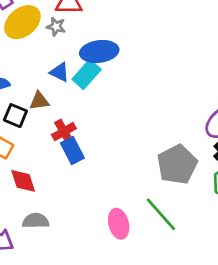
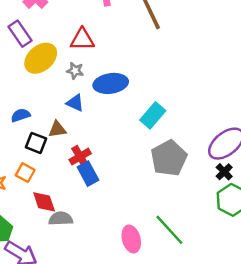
gray star: (56, 27) -> (75, 71), moved
cyan rectangle: (87, 74) -> (153, 115), moved
gray pentagon: (177, 164) -> (169, 158), moved
gray semicircle: (36, 221) -> (61, 219), moved

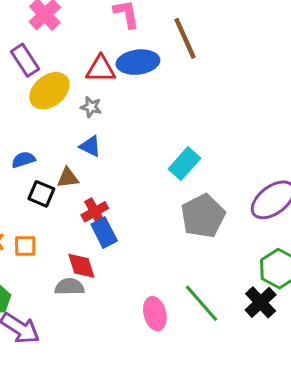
blue ellipse: (111, 83) -> (138, 62), moved
black cross: (224, 172) -> (261, 302), moved, size x1.5
orange square: (25, 173) -> (25, 246), moved, turned -30
red diamond: (44, 202) -> (81, 266), moved

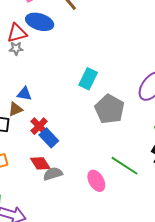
blue ellipse: (138, 62) -> (40, 22), turned 40
gray star: (91, 107) -> (16, 48), moved
blue triangle: (90, 146) -> (24, 94), moved
gray semicircle: (69, 287) -> (53, 174), moved

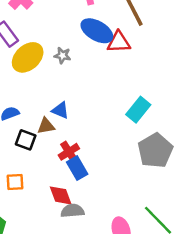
red triangle: (17, 33) -> (119, 42), moved

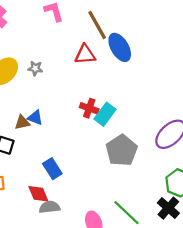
blue ellipse: (97, 31) -> (120, 47), moved, turned 32
brown triangle: (46, 126) -> (22, 122), moved
red cross: (69, 152) -> (89, 108), moved, turned -36

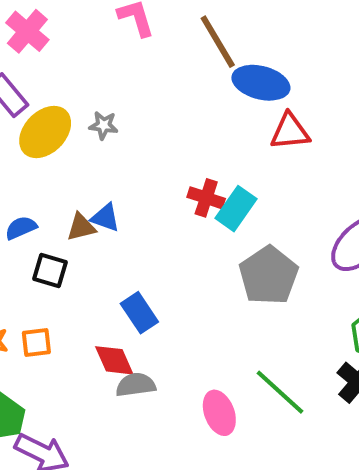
blue ellipse: (120, 47) -> (261, 83), turned -44
red triangle: (85, 54) -> (290, 132), moved

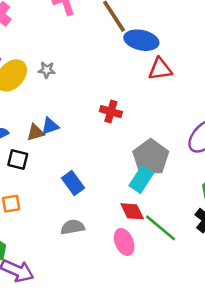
cyan rectangle: (236, 209) -> (141, 179), moved
blue triangle: (105, 218) -> (50, 126), turned -36
red diamond: (114, 360) -> (132, 211), moved

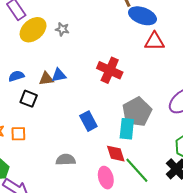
red cross: (111, 112) -> (110, 70), size x1.4
cyan rectangle: (141, 179) -> (127, 129), turned -35
blue rectangle: (73, 183) -> (88, 121), moved

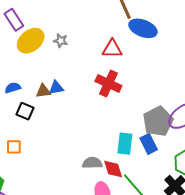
red triangle: (154, 41) -> (112, 49), moved
gray pentagon: (137, 112) -> (158, 121), moved
blue rectangle: (88, 121) -> (149, 144), moved
gray semicircle: (66, 160) -> (92, 163), moved

